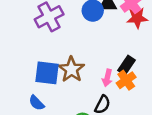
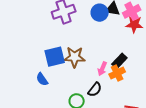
brown star: (71, 69) -> (75, 57), turned 30
blue square: (47, 73) -> (55, 57), turned -30

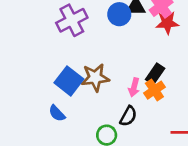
blue square: (55, 57) -> (69, 81), turned -30

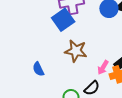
blue square: (69, 81) -> (63, 20), moved

